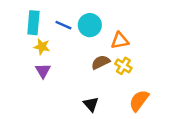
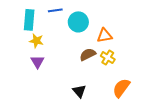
blue line: (63, 25) -> (55, 10), moved, turned -32

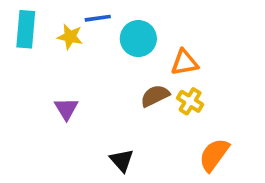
cyan rectangle: (29, 20) -> (26, 29), moved
yellow star: (36, 41) -> (70, 37), moved
black triangle: (79, 91) -> (122, 160), moved

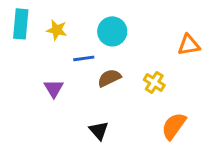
blue line: (98, 18) -> (84, 58), moved
orange triangle: (185, 63) -> (189, 45), moved
brown semicircle: (155, 96) -> (109, 78), moved

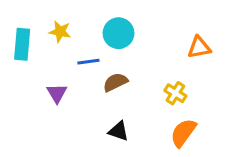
cyan rectangle: (21, 24) -> (22, 44), moved
yellow cross: (154, 82) -> (175, 93), moved
black triangle: (99, 130) -> (118, 131), moved, turned -30

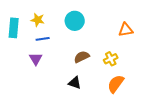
blue line: (88, 62) -> (43, 39), moved
brown semicircle: (115, 82) -> (82, 57), moved
yellow cross: (175, 93) -> (111, 59), turned 32

